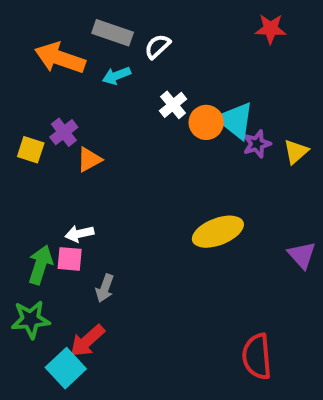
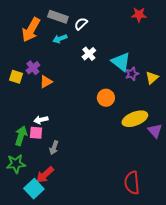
orange arrow: (60, 58) -> (31, 30), turned -80
orange circle: (206, 122) -> (106, 98), moved
yellow ellipse: (218, 232) -> (135, 119), moved

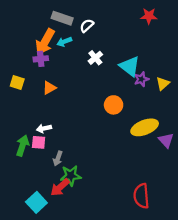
orange arrow: (31, 30) -> (45, 42), moved
purple cross: (33, 68) -> (41, 59), moved, turned 32
green star: (16, 164) -> (71, 176), moved
red arrow: (45, 175) -> (60, 187), moved

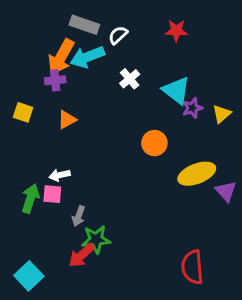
red star: (149, 16) -> (176, 31), moved
cyan arrow: (64, 42) -> (87, 57), size x1.6
cyan square: (36, 202) -> (29, 276), moved

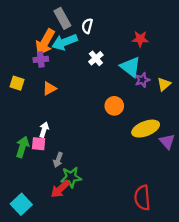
gray rectangle: (84, 25) -> (62, 18), turned 42
red star: (176, 31) -> (140, 39), moved
white semicircle: (118, 35) -> (87, 26), turned -32
white arrow: (60, 175) -> (44, 130), turned 120

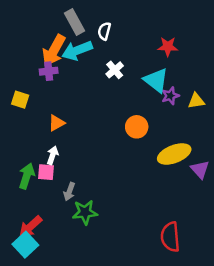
yellow triangle: (164, 84) -> (196, 101), turned 32
orange triangle: (49, 89) -> (56, 123), moved
red arrow: (60, 189) -> (31, 226), moved

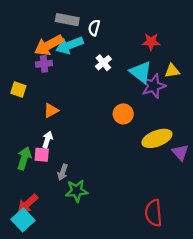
gray rectangle: (75, 22) -> (67, 20), turned -50
orange arrow: (54, 50) -> (49, 45), turned 32
purple star: (170, 96) -> (153, 86), size x1.5
yellow triangle: (196, 101) -> (172, 71), moved

